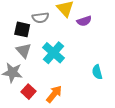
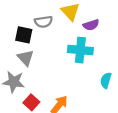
cyan cross: (53, 53) -> (80, 50), moved, turned -35
cyan semicircle: (97, 72) -> (106, 80), turned 32

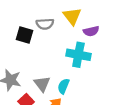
gray triangle: (26, 58) -> (42, 84), moved
cyan semicircle: (106, 80) -> (63, 86), moved

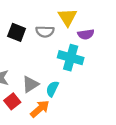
gray semicircle: (45, 24) -> (45, 32), moved
gray triangle: (42, 84) -> (30, 84), turned 30

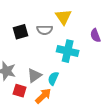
black square: (17, 32) -> (21, 32), turned -35
purple semicircle: (86, 34) -> (95, 35), moved, turned 80
red square: (12, 101) -> (20, 91), turned -32

